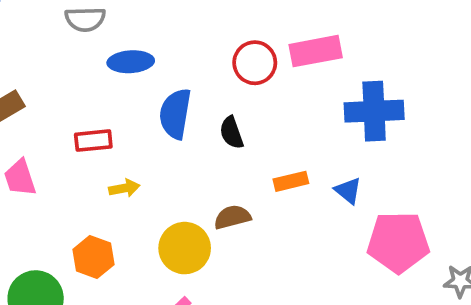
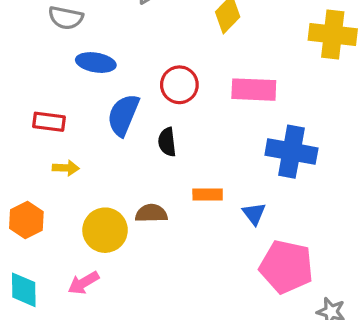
red circle: (255, 63) -> (179, 85), moved

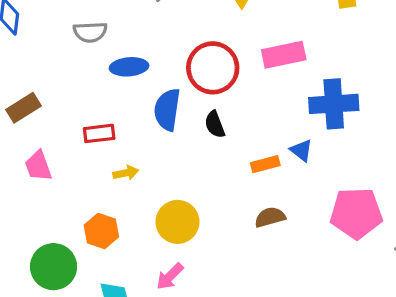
red circle: (179, 85) -> (213, 68), size x1.4
brown semicircle: (151, 213) -> (270, 217), moved
blue triangle: (254, 214) -> (301, 150), moved

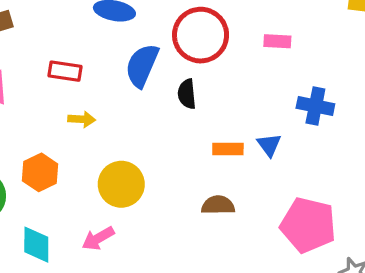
pink rectangle: (284, 55) -> (277, 41), size x0.6
blue cross: (334, 104) -> (315, 106), size x0.7

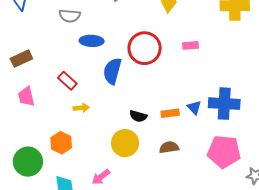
red rectangle: (65, 71) -> (67, 81), turned 42
black semicircle: (187, 94) -> (138, 116), moved, turned -60
blue cross: (315, 106) -> (224, 104), moved, size x1.4
yellow circle: (121, 184) -> (125, 143), moved

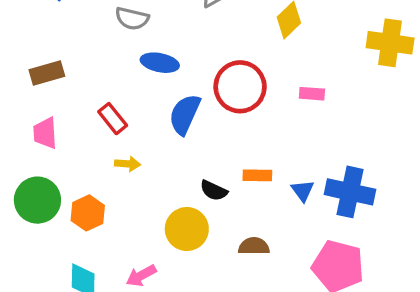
orange rectangle: (170, 113) -> (257, 175), moved
green circle: (28, 162) -> (37, 200), moved

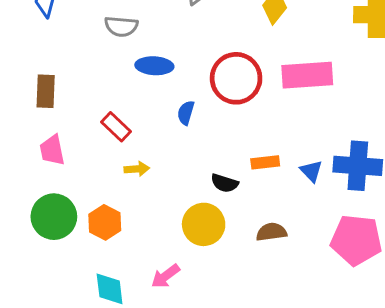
brown rectangle: (47, 73) -> (46, 91), turned -64
pink rectangle: (312, 94) -> (307, 75), size x2.0
blue semicircle: (185, 114) -> (186, 113), size x0.6

